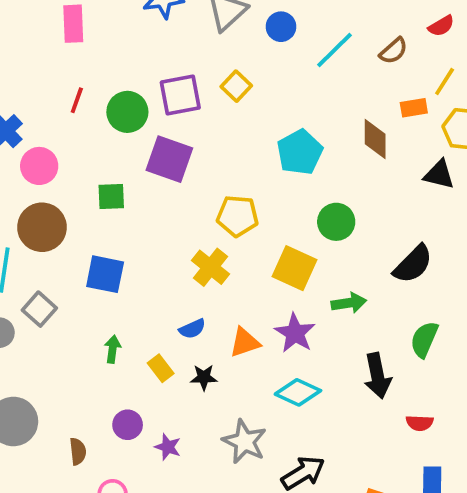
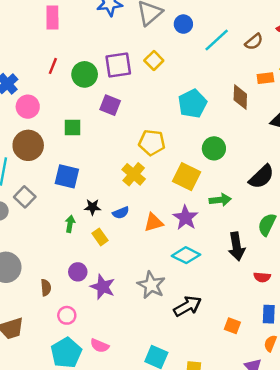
purple square: (169, 159) -> (110, 105), size x0.7
black star: (204, 377) -> (92, 207), moved
purple star: (168, 447) -> (103, 287), size x1.5

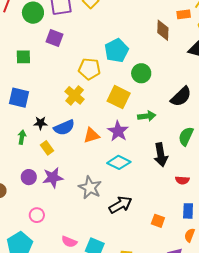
cyan pentagon: (192, 104) -> (116, 51), moved
blue semicircle: (121, 213) -> (64, 127), size x1.5
purple star: (103, 287) -> (53, 178), moved, turned -30
pink circle: (67, 315) -> (37, 215), moved
pink semicircle: (100, 346) -> (69, 242), moved

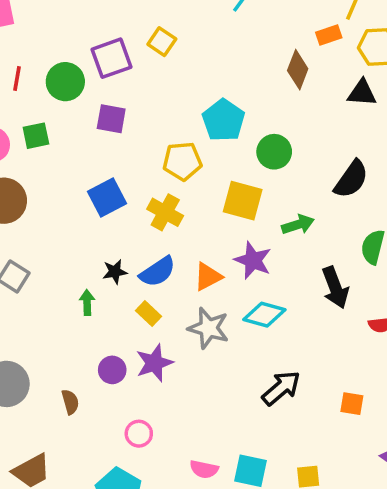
brown diamond: (163, 30) -> (298, 70), turned 30
green square: (23, 57) -> (36, 136), moved
blue square: (19, 98) -> (107, 198), moved, turned -30
yellow rectangle: (47, 148) -> (149, 313), moved
gray star: (90, 188) -> (209, 328), moved

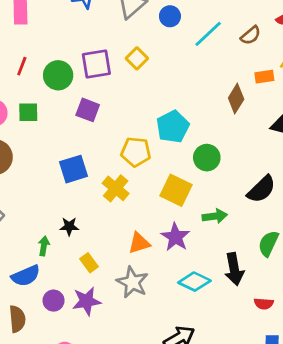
blue semicircle: (158, 272) -> (26, 276), moved
cyan diamond: (264, 315) -> (194, 282), moved
brown semicircle: (70, 402) -> (17, 319), size x1.4

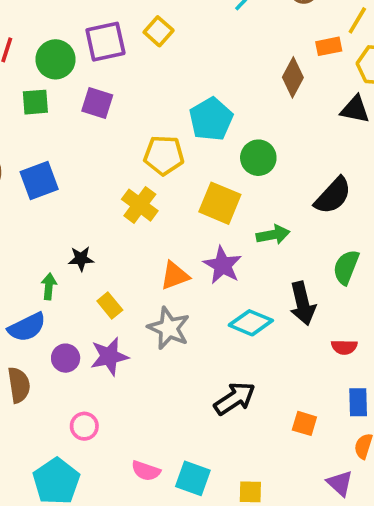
green square: (28, 112) -> (35, 102), moved
blue square: (74, 169) -> (39, 180), moved

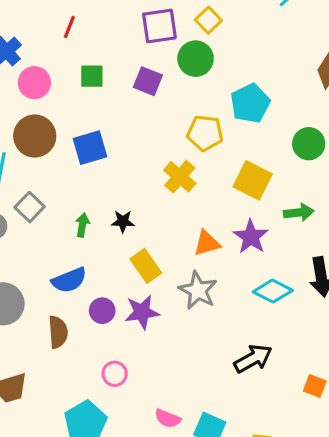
green circle: (55, 59) -> (196, 59), moved
green circle: (258, 158) -> (309, 144), moved
green arrow: (49, 286) -> (82, 225), moved
yellow rectangle: (110, 305) -> (146, 266), size x1.4

